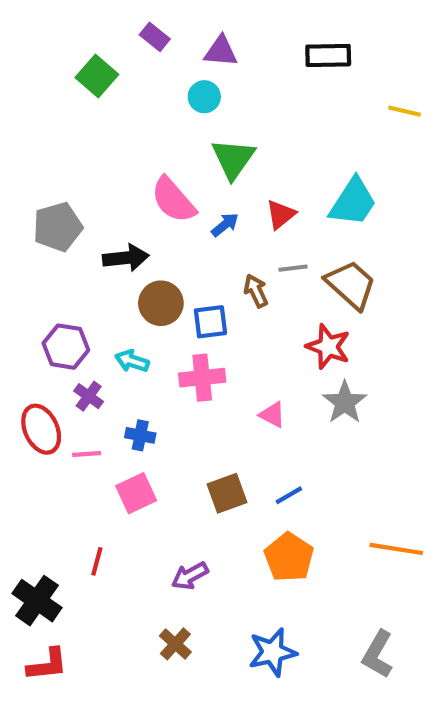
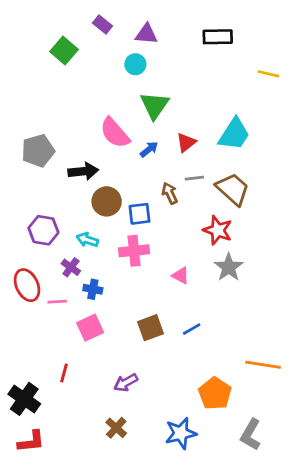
purple cross: (89, 396) -> (71, 267), moved
orange pentagon: (289, 557) -> (215, 394), moved

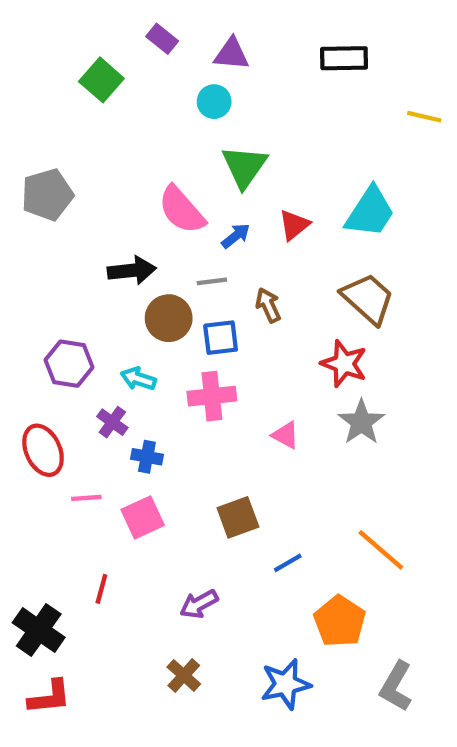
gray pentagon: (38, 151) -> (47, 195), moved
gray line: (194, 178) -> (212, 281), moved
pink line: (57, 302) -> (86, 498), moved
blue line: (192, 329) -> (288, 563), moved
orange line: (263, 365) -> (381, 550), moved, turned 32

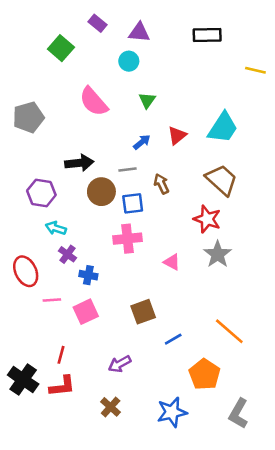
green triangle: (244, 167) -> (147, 100), size x0.6
pink semicircle: (182, 210) -> (94, 102), moved
purple hexagon: (69, 364) -> (41, 193), moved
cyan arrow: (138, 379) -> (56, 228), moved
red L-shape: (50, 697) -> (62, 386), moved

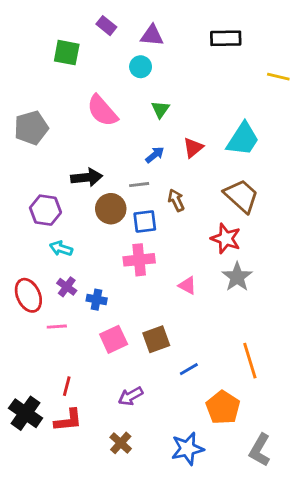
green square: (61, 48) -> (67, 53), turned -30
purple cross: (67, 254) -> (67, 287), moved
pink square: (86, 312) -> (114, 339), moved
orange line: (229, 331) -> (250, 361), turned 32

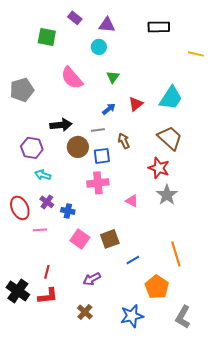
pink square: (114, 339) -> (80, 239), turned -30

